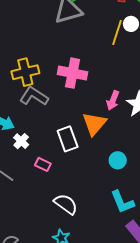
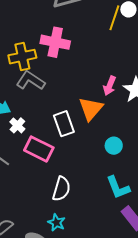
pink cross: (73, 73) -> (55, 42), moved
pink rectangle: (43, 164) -> (39, 149), size x1.8
white semicircle: (66, 204) -> (61, 189), turned 70

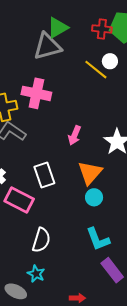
yellow line: (114, 18) -> (96, 70), turned -70
pink arrow: (110, 86) -> (75, 135), moved
orange triangle: (91, 109) -> (90, 173), moved

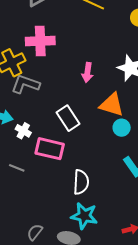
orange triangle: (90, 173) -> (112, 105), turned -40
cyan star: (36, 274) -> (84, 216), size x1.5

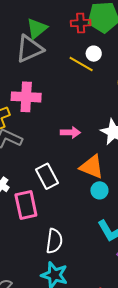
pink arrow: (87, 72) -> (70, 132), turned -102
pink rectangle: (50, 149) -> (26, 205), turned 60

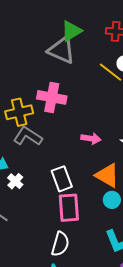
gray triangle: (29, 49) -> (62, 50), turned 40
pink rectangle: (26, 205) -> (69, 208), moved

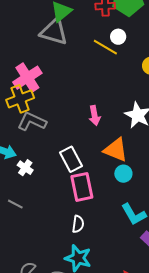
pink cross: (52, 97) -> (27, 78), moved, turned -36
pink arrow: (91, 138) -> (95, 115), turned 78
white semicircle: (60, 244) -> (78, 224), size x0.7

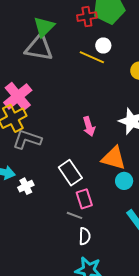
white cross: (25, 168) -> (26, 186), turned 35
pink rectangle: (82, 187) -> (84, 199), size x0.7
gray line: (15, 204) -> (75, 215), moved

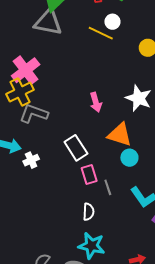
gray line: (75, 215) -> (108, 187), moved, turned 49

